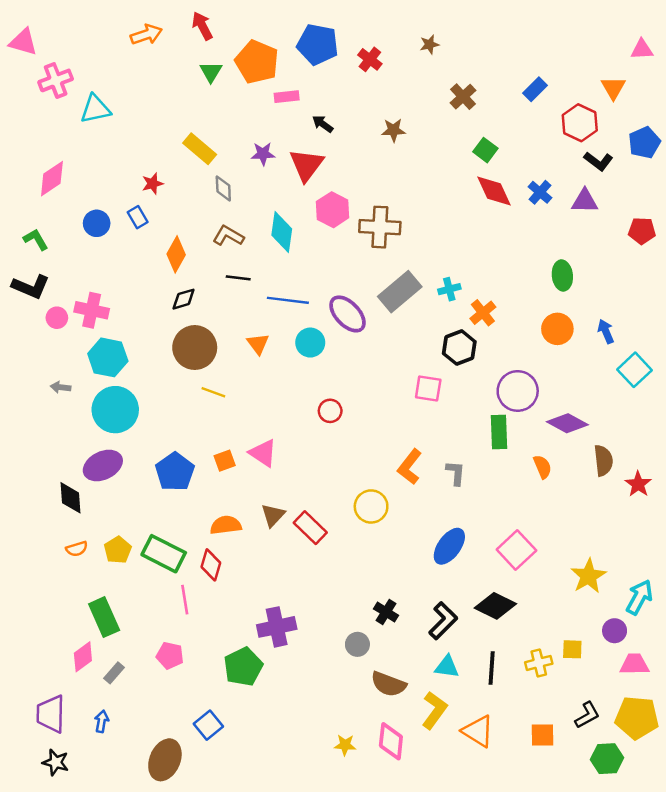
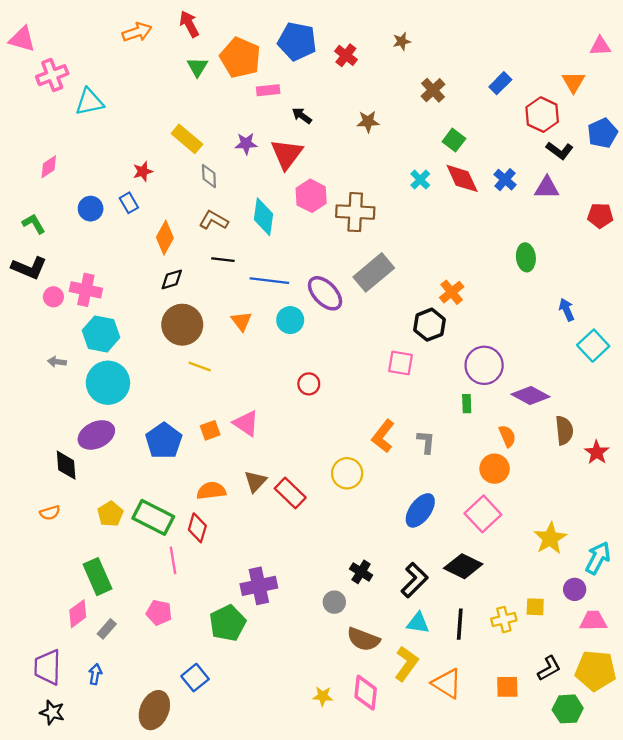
pink diamond: (52, 179) -> (49, 167), size x0.7
cyan cross: (449, 289) -> (420, 180), moved, turned -30
orange circle: (557, 329) -> (495, 469), moved
green rectangle: (499, 432) -> (467, 404), size x0.6
orange semicircle: (77, 549) -> (50, 513), moved

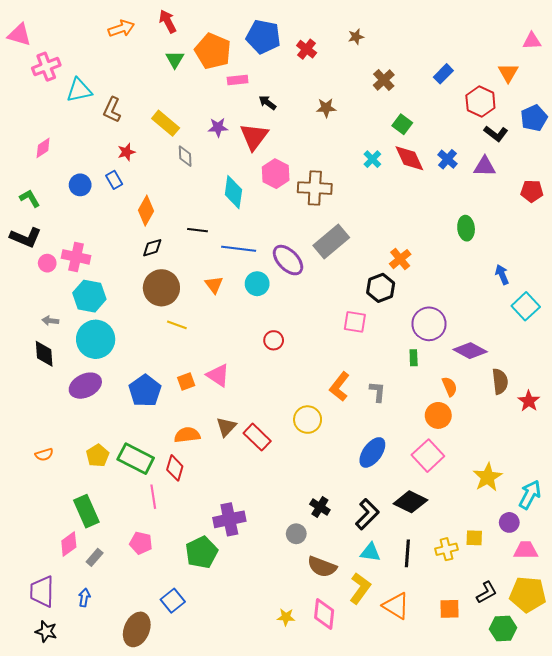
brown L-shape: (214, 220) -> (112, 110), moved, turned -95
black diamond: (66, 465) -> (44, 354), moved

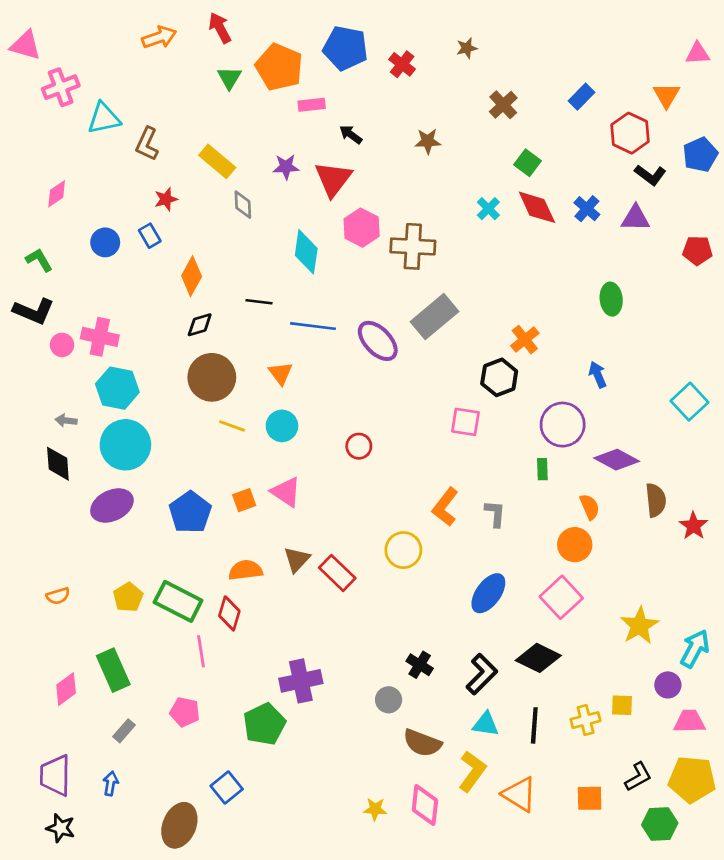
blue arrow: (502, 274) -> (598, 375), moved
cyan circle: (257, 284) -> (282, 426), moved
pink diamond: (69, 544) -> (66, 689), moved

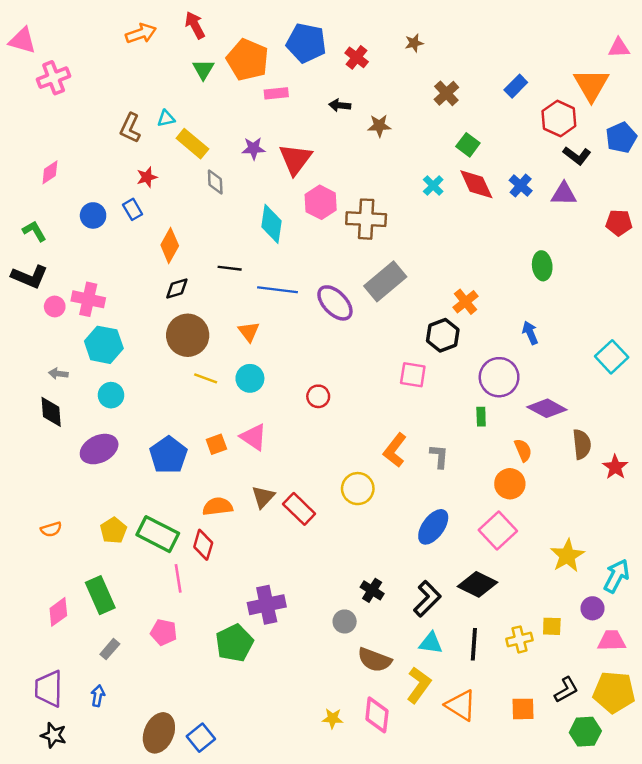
orange triangle: (666, 95) -> (591, 85), size x1.5
cyan triangle: (104, 118) -> (166, 118), moved, size x0.6
black arrow: (351, 134) -> (340, 105), moved, turned -30
cyan circle: (125, 445) -> (111, 395), size x0.6
blue square: (227, 788) -> (201, 738), moved

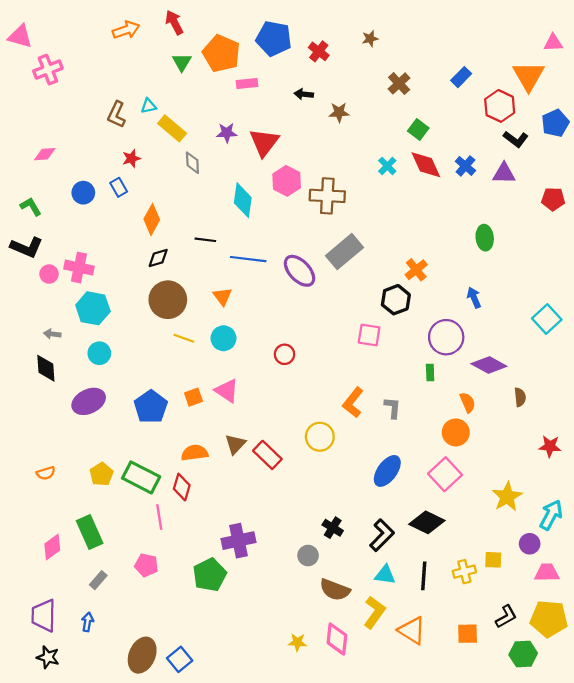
pink diamond: (50, 172) -> (45, 154), turned 30
brown semicircle: (582, 444) -> (520, 397), size x0.7
red star: (615, 467) -> (550, 446), moved, turned -30

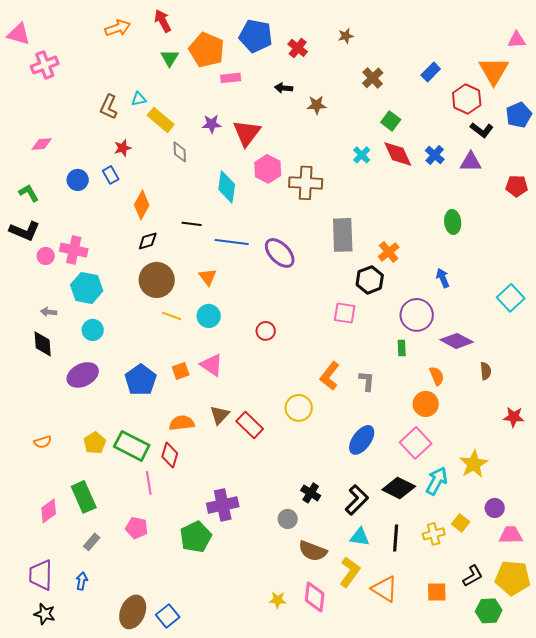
gray rectangle: (344, 252) -> (343, 235), moved, turned -52
cyan arrow: (551, 515) -> (437, 481), moved
yellow square: (493, 560) -> (461, 523), turned 36

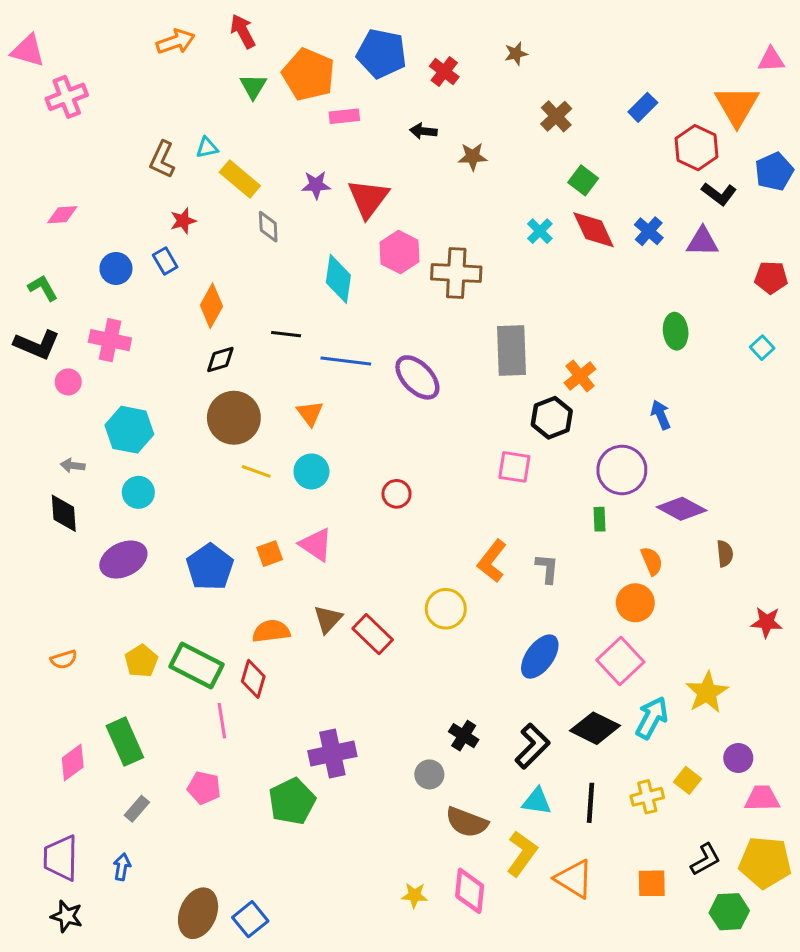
pink cross: (74, 250) -> (110, 340), moved
cyan square: (511, 298) -> (762, 348), moved, size x0.6

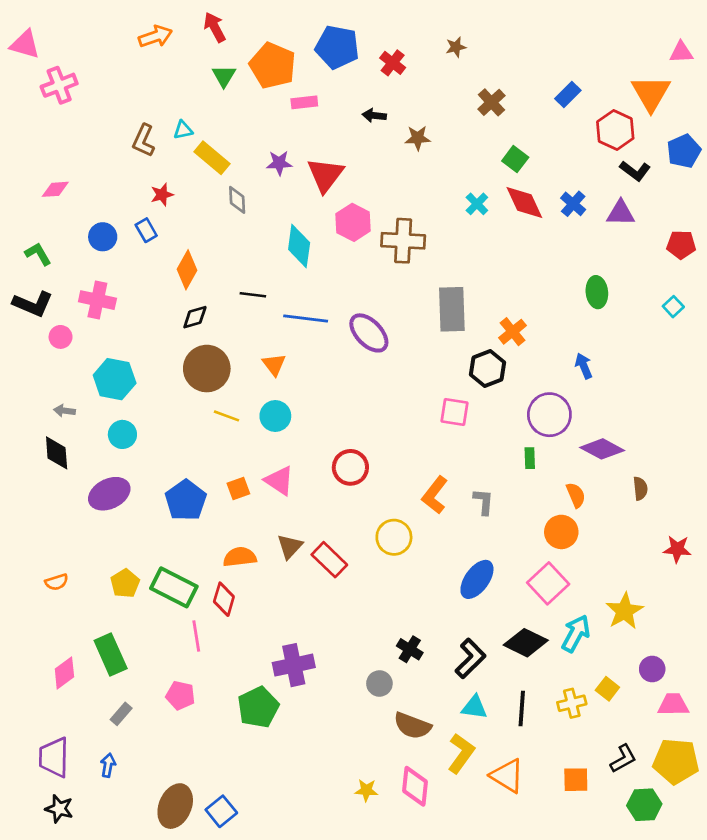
red circle: (397, 494) -> (350, 467), moved, size x1.4

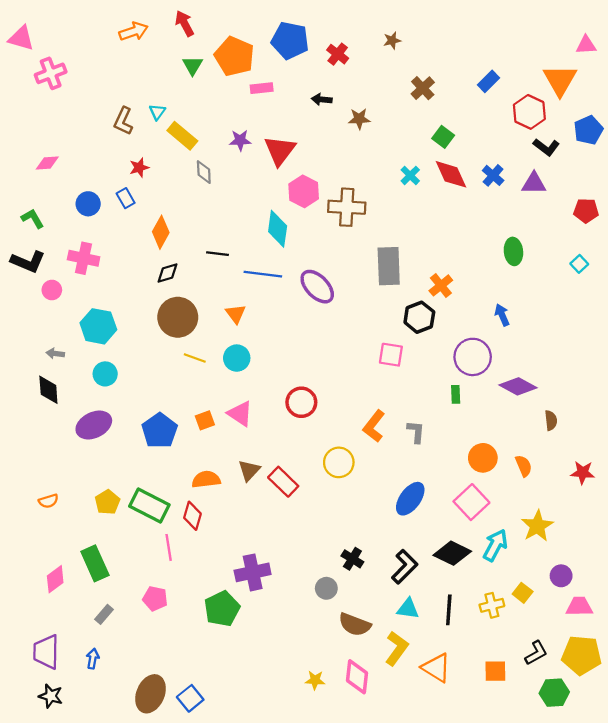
cyan triangle: (183, 130) -> (157, 112), turned -42
cyan diamond: (299, 246) -> (278, 229), moved
orange semicircle: (576, 495) -> (524, 466), moved

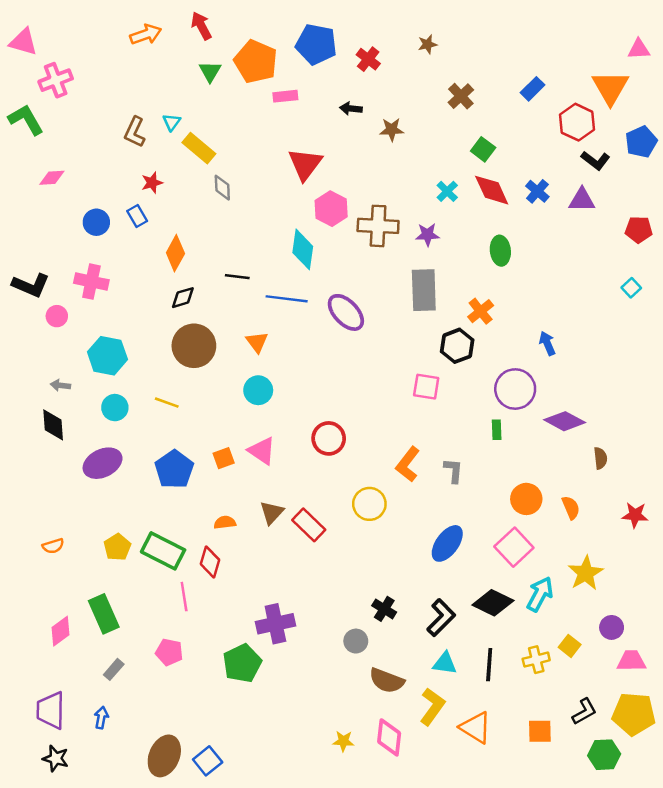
purple star: (240, 140) -> (427, 235), moved
green L-shape: (33, 219) -> (26, 120), moved, size x1.4
green ellipse: (513, 251) -> (500, 251), moved
yellow line: (195, 358) -> (167, 403), moved
orange semicircle: (206, 479) -> (225, 522), size x0.7

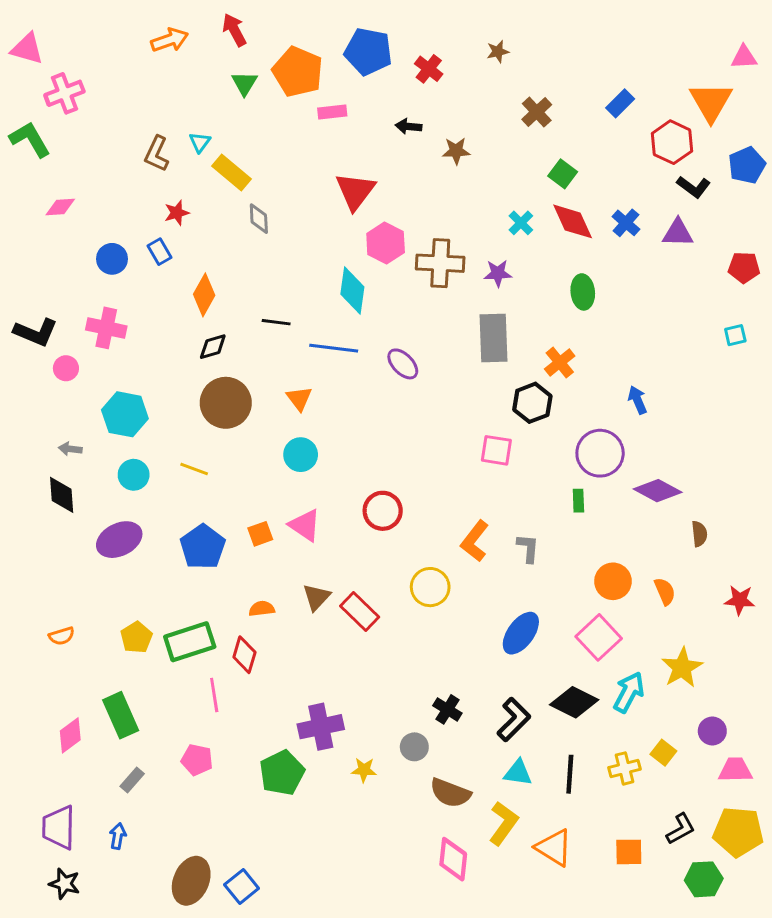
cyan square: (631, 288) -> (735, 335), turned 30
purple ellipse: (346, 312) -> (403, 364), size x0.7
green rectangle: (163, 551) -> (190, 642), turned -45
yellow star: (343, 741) -> (364, 770), moved

